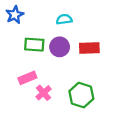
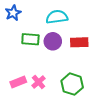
cyan semicircle: (64, 19) -> (57, 17), size x1.5
pink rectangle: (27, 78) -> (18, 82), moved

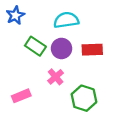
green rectangle: (30, 39) -> (35, 46), turned 30
pink cross: (39, 82) -> (56, 77), moved

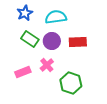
blue star: (15, 15) -> (25, 13), moved
pink rectangle: (21, 96) -> (23, 72), moved

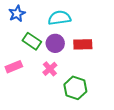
blue star: (25, 13) -> (17, 14), moved
pink rectangle: (23, 72) -> (14, 67), moved

